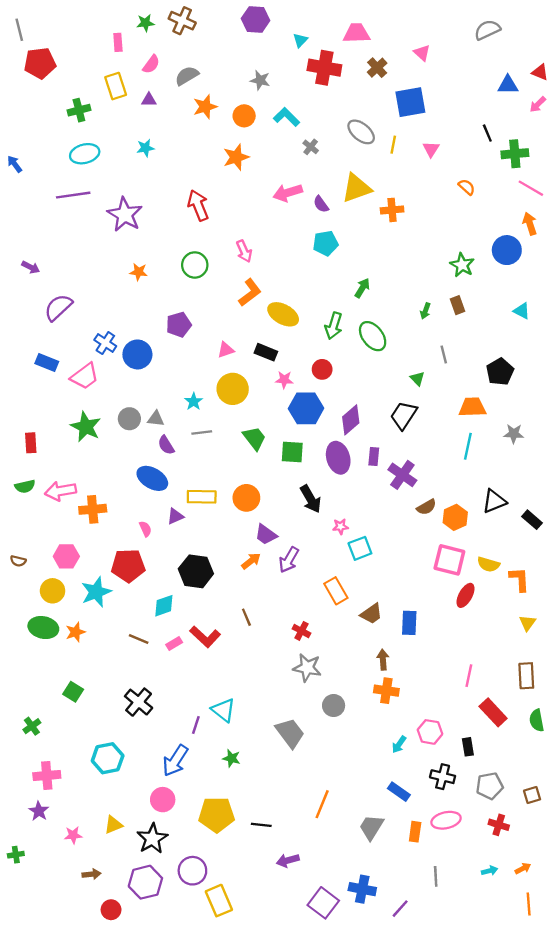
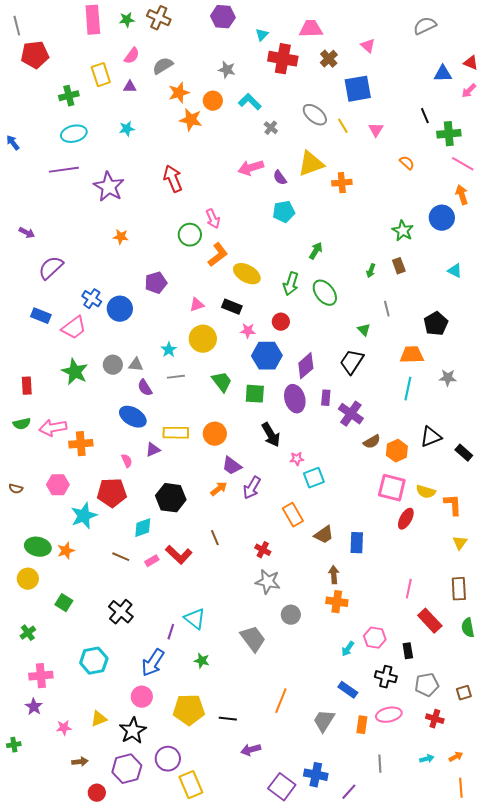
pink rectangle: (118, 42) -> (93, 20), moved, size x1.8
yellow line: (393, 145) -> (343, 126), turned -42
orange star: (236, 157) -> (191, 120), moved, turned 30
green circle: (195, 265) -> (190, 235), moved
yellow circle: (53, 591) -> (28, 579), moved

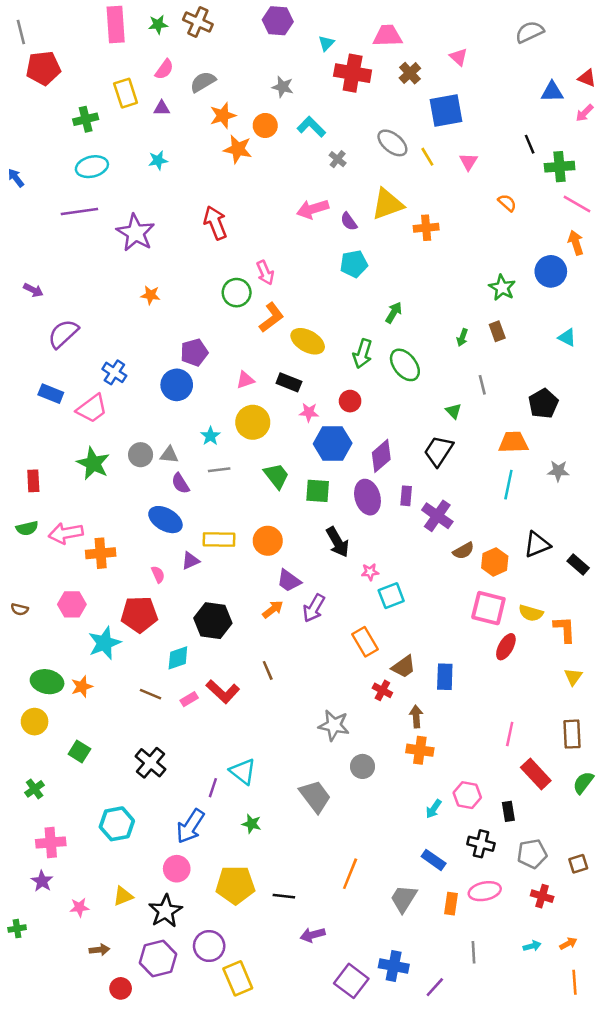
blue circle: (120, 309) -> (177, 385), moved
red cross: (263, 550) -> (382, 690), moved
green semicircle: (468, 628) -> (583, 783), turned 48

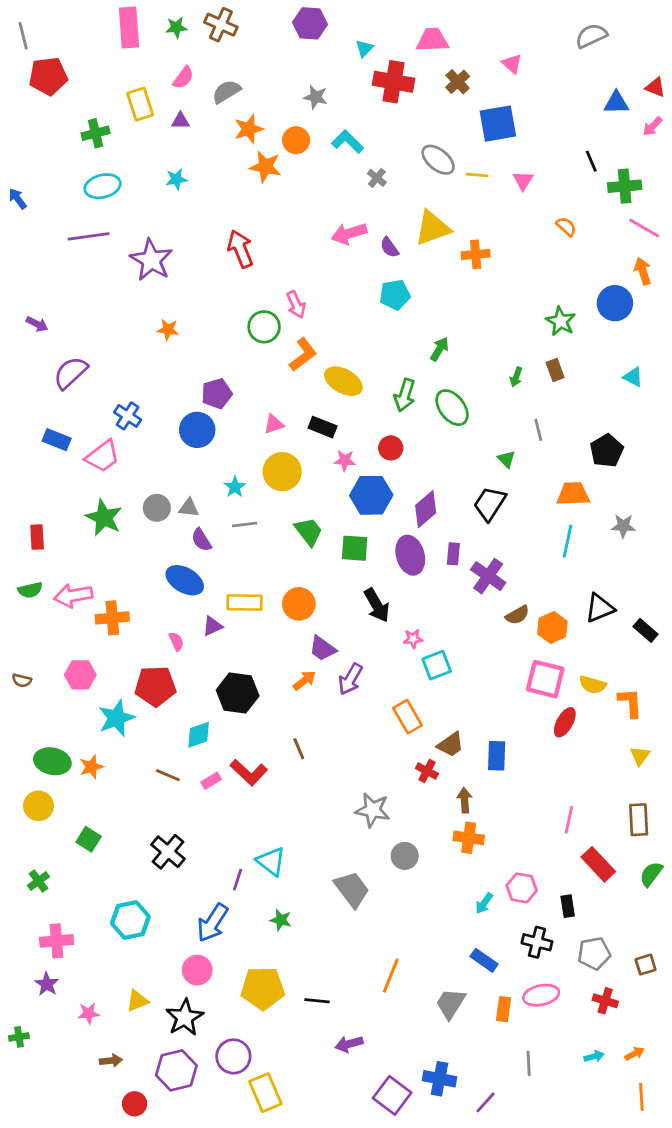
yellow line: (427, 157) -> (477, 175), turned -54

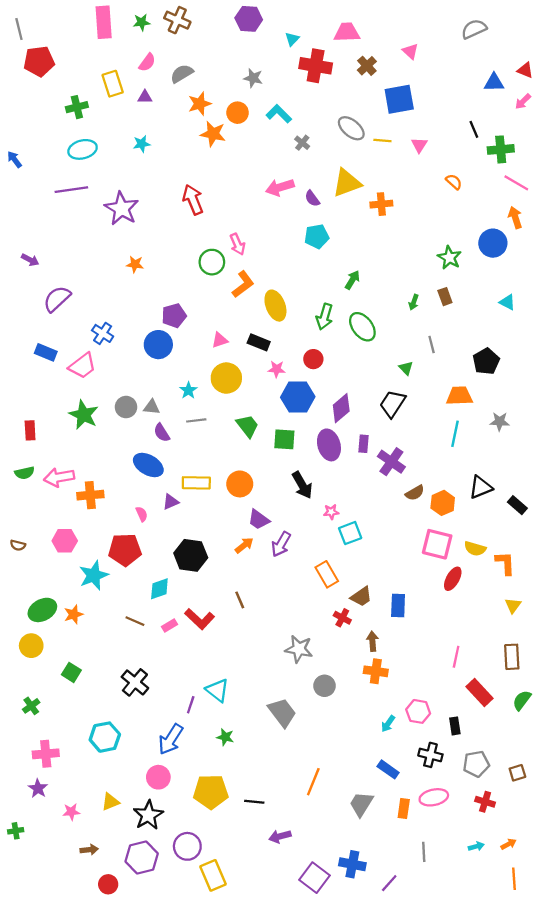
yellow ellipse: (343, 381) -> (275, 306), turned 40
green ellipse: (52, 761) -> (42, 610), turned -40

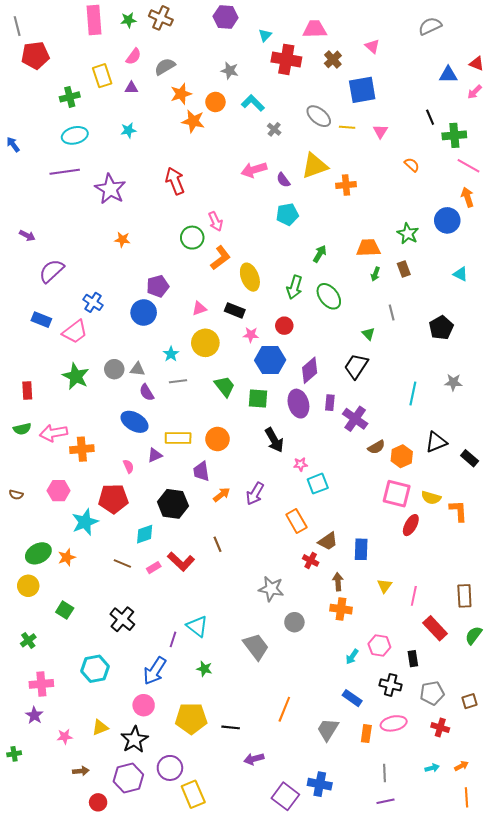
orange trapezoid: (459, 396) -> (368, 248), moved
purple trapezoid: (259, 520) -> (201, 471), moved, turned 45
yellow triangle: (513, 606) -> (384, 586), moved
purple line: (389, 883) -> (386, 801), moved, turned 36

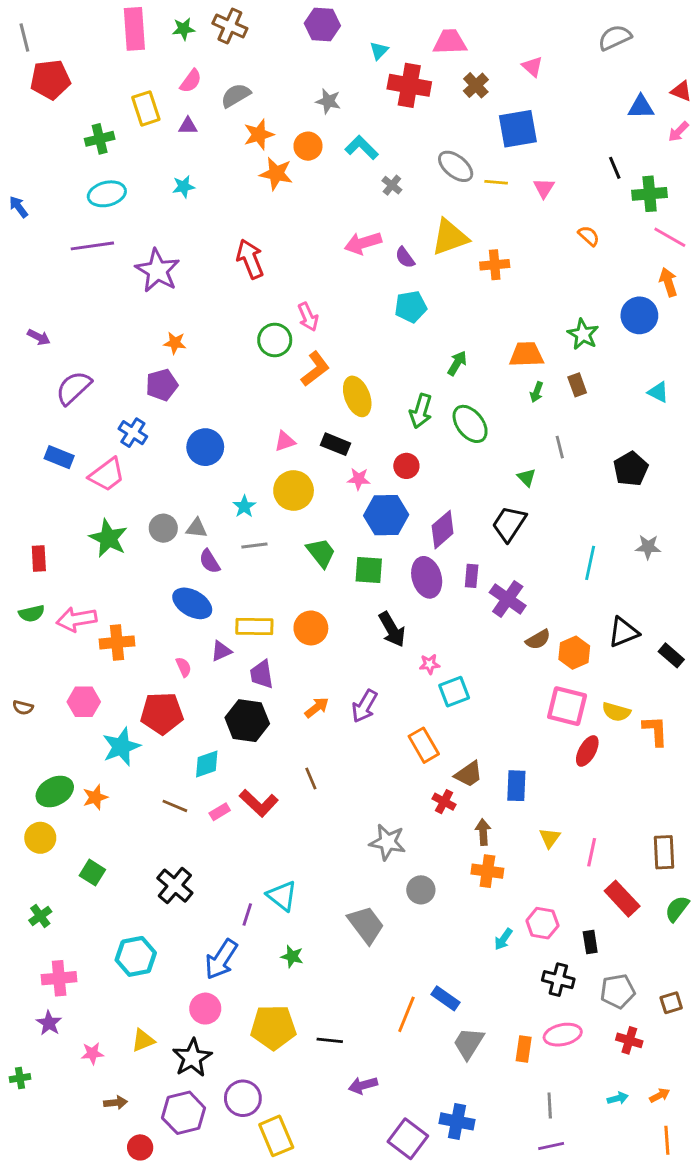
purple pentagon: (158, 286) -> (162, 385), moved
purple trapezoid: (201, 471) -> (262, 674), moved
blue rectangle: (352, 698) -> (445, 998), moved

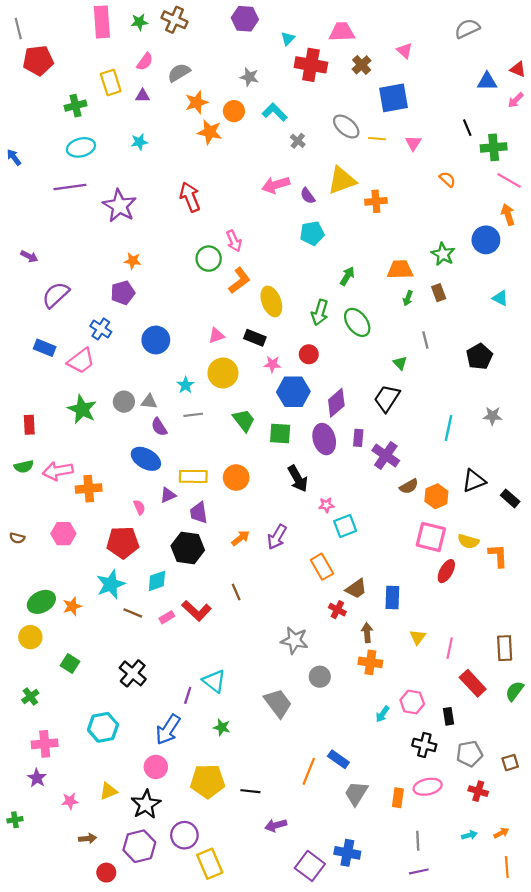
cyan star: (121, 747) -> (111, 584), moved

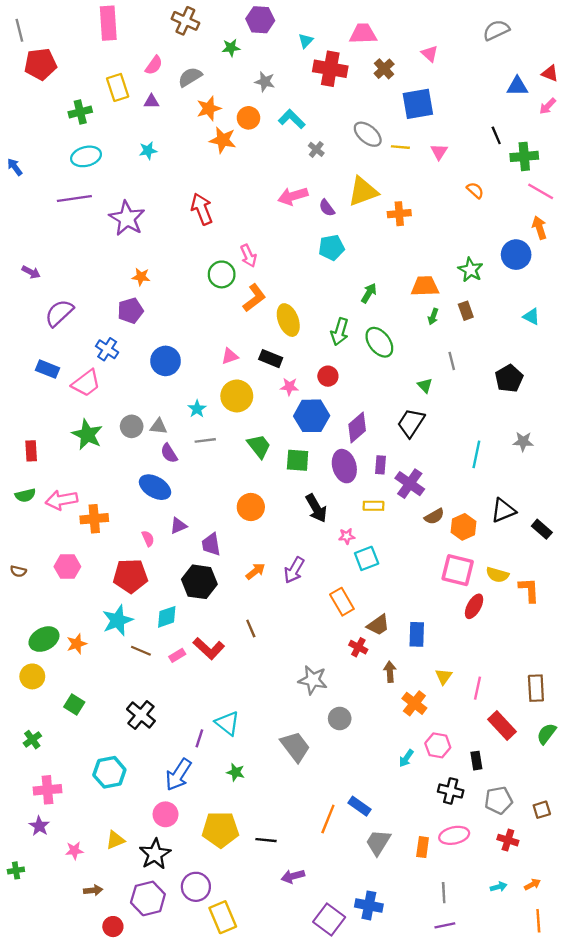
green star: (139, 22) -> (231, 48), moved
yellow rectangle: (193, 476) -> (374, 506), moved, size x0.7
orange cross: (370, 662) -> (414, 703), moved, turned 30

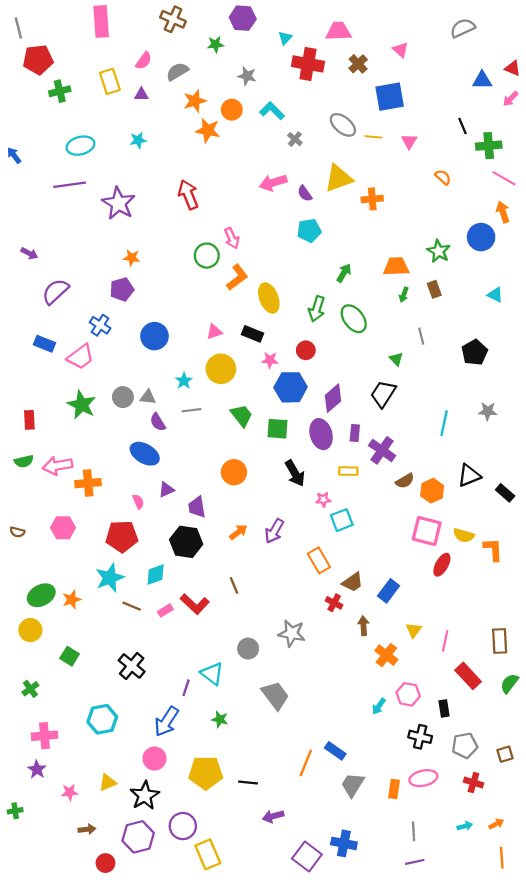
green cross: (80, 112) -> (60, 91), moved
blue rectangle: (417, 634) -> (389, 591), turned 35
gray circle: (340, 719) -> (248, 649), moved

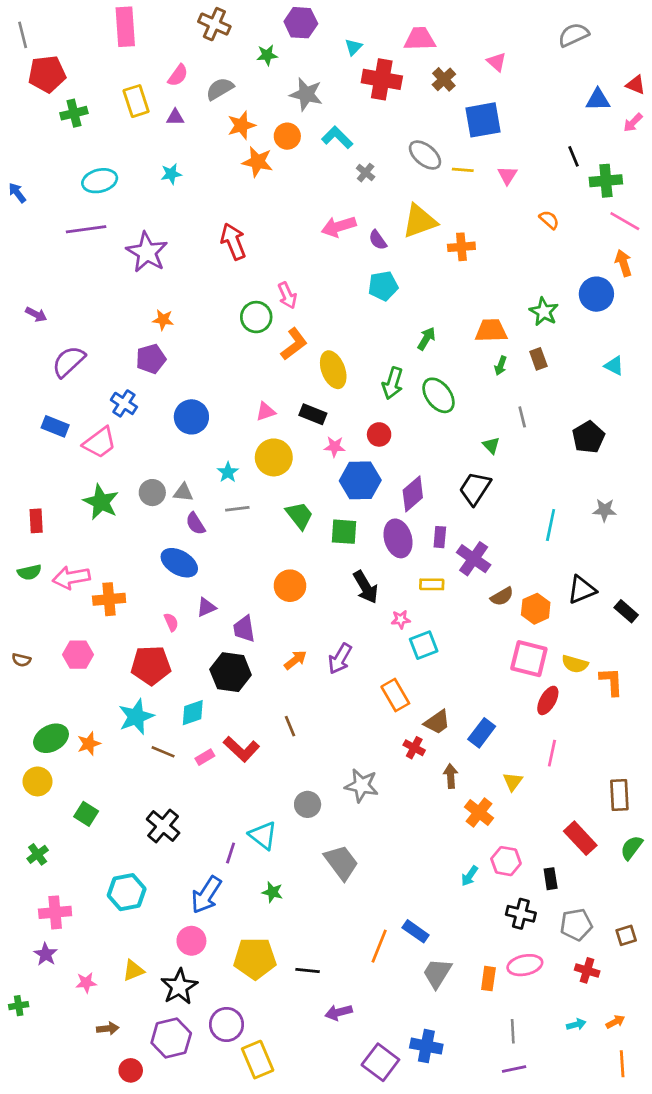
gray star: (247, 76) -> (306, 94), size x1.4
pink line: (445, 641) -> (552, 753), moved

